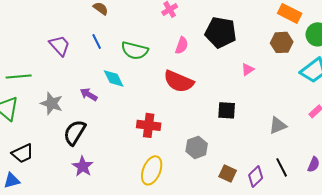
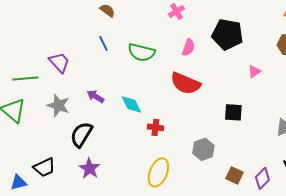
purple trapezoid: (60, 45) -> (59, 62), moved
cyan diamond: (114, 78) -> (131, 104), moved
red cross: (149, 125) -> (155, 127), size x0.7
black trapezoid: (23, 153) -> (44, 167), moved

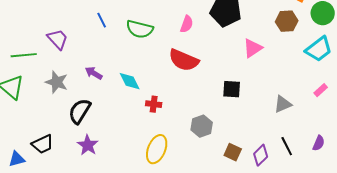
pink triangle: (254, 71) -> (253, 48), size x1.5

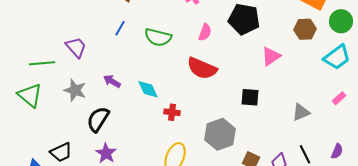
blue line: (102, 20) -> (120, 28), turned 56
gray hexagon: (202, 126) -> (220, 134), size x1.4

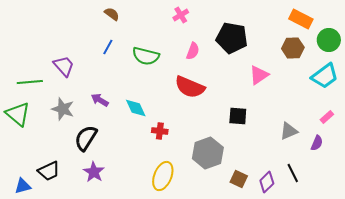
purple semicircle: (337, 151) -> (317, 143), moved

